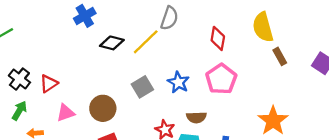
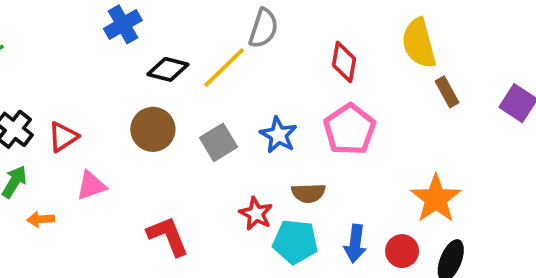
brown circle: (103, 108) -> (153, 129), moved

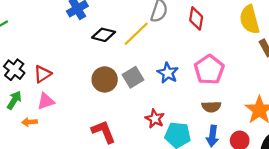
red diamond: (344, 62) -> (196, 18), moved
brown circle: (153, 129) -> (105, 79), moved
pink triangle: (91, 186) -> (46, 101), moved
brown semicircle: (308, 193) -> (211, 107), moved

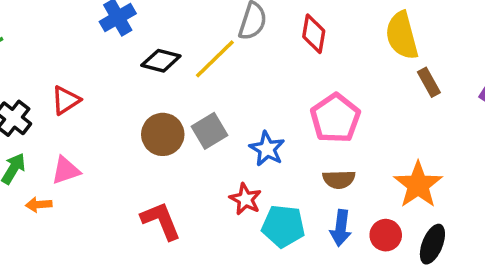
blue star: (168, 73) -> (267, 149), moved
red triangle: (43, 74) -> (66, 100), moved

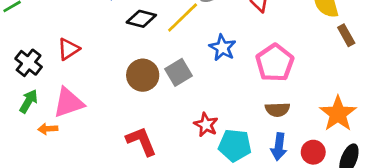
blue star: (267, 149) -> (222, 48), moved
pink triangle: (66, 170) -> (68, 103), size x1.4

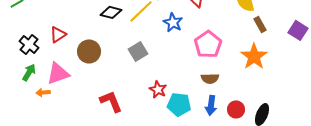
blue star: (222, 48) -> (173, 22), moved
brown circle: (143, 75) -> (89, 51), moved
orange star: (338, 114) -> (254, 56), moved

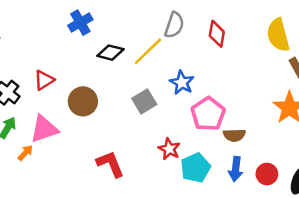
blue star: (173, 22) -> (182, 83), moved
pink pentagon: (208, 44) -> (208, 114), moved
orange arrow: (43, 92) -> (25, 153), turned 136
cyan pentagon: (179, 104) -> (196, 168), turned -30

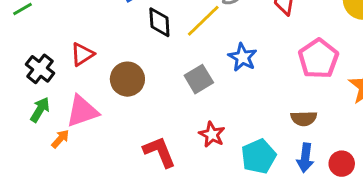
black diamond: (110, 53) -> (159, 22), turned 72
pink pentagon: (208, 114) -> (318, 59), moved
red star: (169, 149) -> (212, 134), moved

